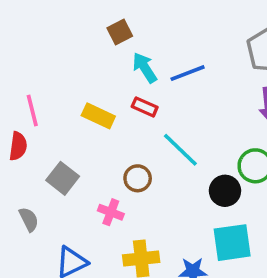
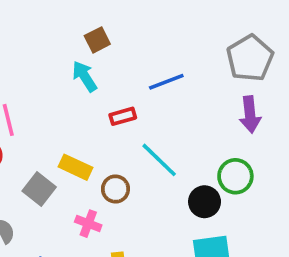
cyan arrow: (145, 68) -> (85, 76), moved
red rectangle: (145, 107) -> (123, 116), turned -40
yellow rectangle: (98, 116) -> (76, 167), moved

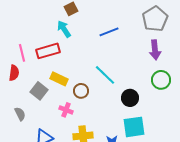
red rectangle: (123, 116) -> (48, 51), moved, size x1.6
green circle: (235, 176) -> (161, 80), moved

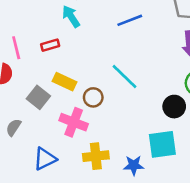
red rectangle: (48, 51) -> (50, 45), size x0.6
black circle: (130, 98) -> (174, 107), moved
pink cross: (66, 110) -> (74, 122), size x1.5
gray semicircle: (20, 114) -> (14, 127), turned -120

